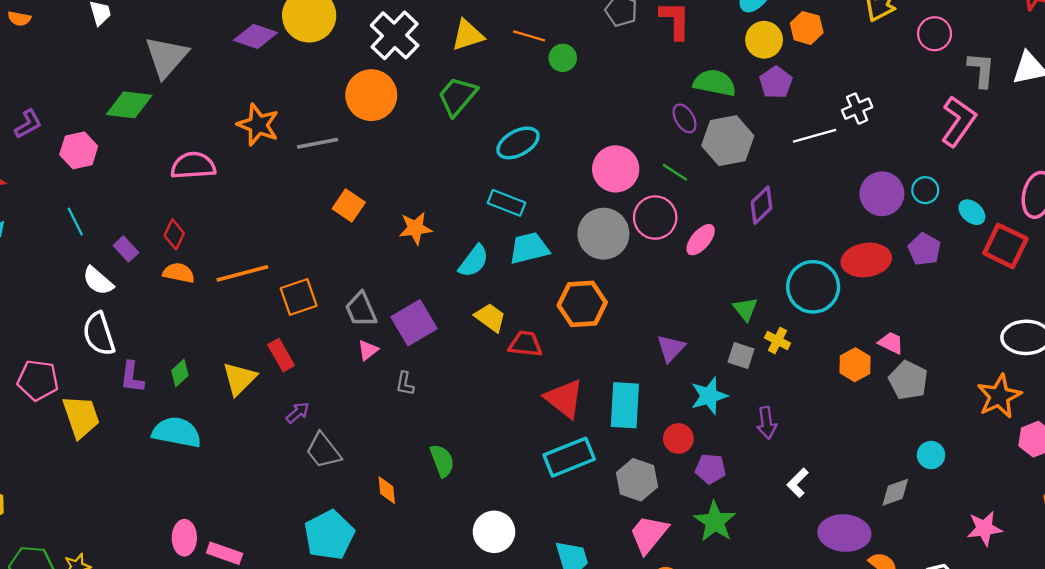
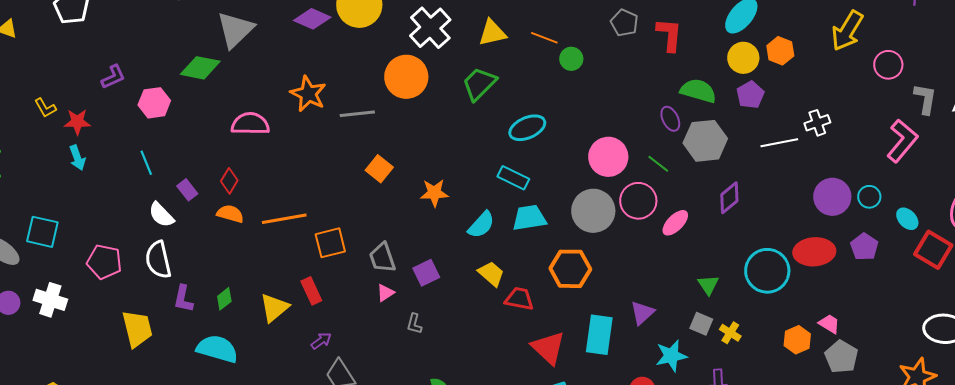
purple square: (414, 323) -> (426, 273), size x0.7
yellow cross: (778, 341) -> (730, 333), moved
pink pentagon: (38, 380) -> (104, 262), moved
cyan rectangle: (625, 405) -> (599, 335), moved

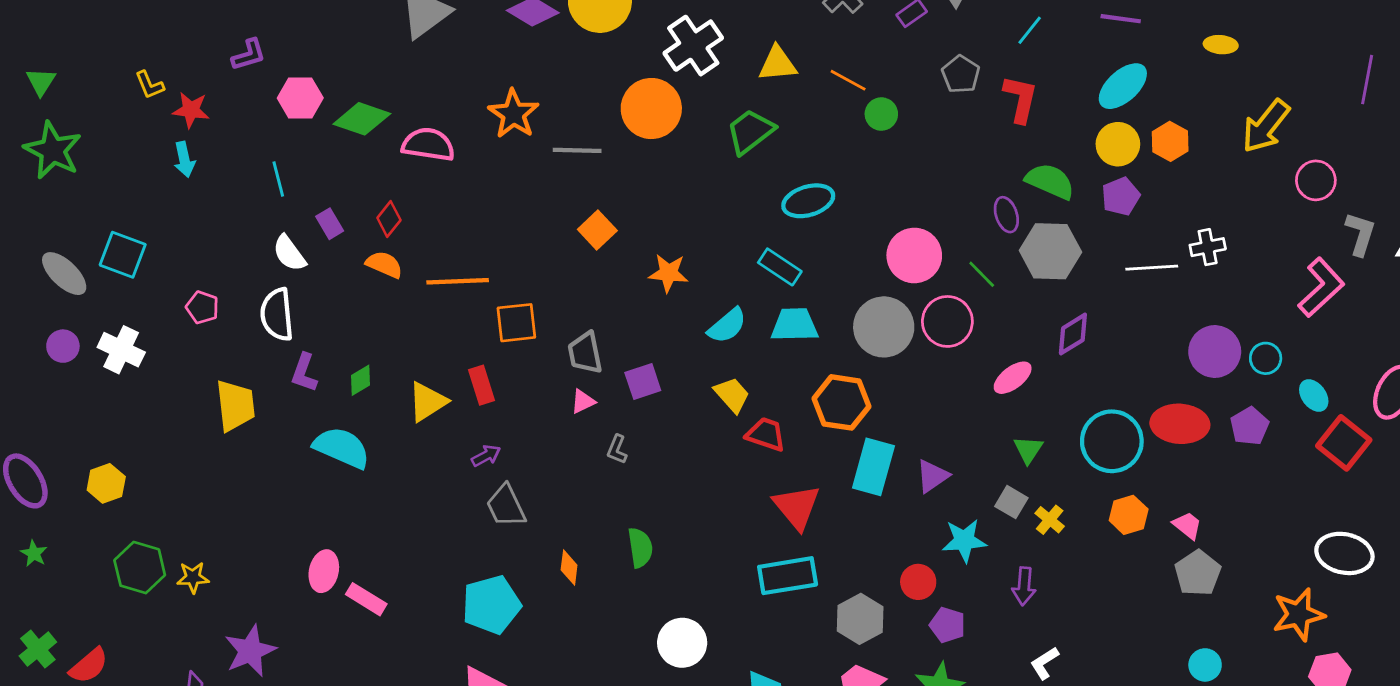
green diamond: (200, 68) -> (362, 119), moved
pink ellipse: (675, 223) -> (1013, 378), moved
pink pentagon: (104, 262) -> (202, 307), size x0.7
cyan rectangle: (599, 335) -> (873, 467), moved
orange hexagon: (797, 340) -> (1129, 515), moved

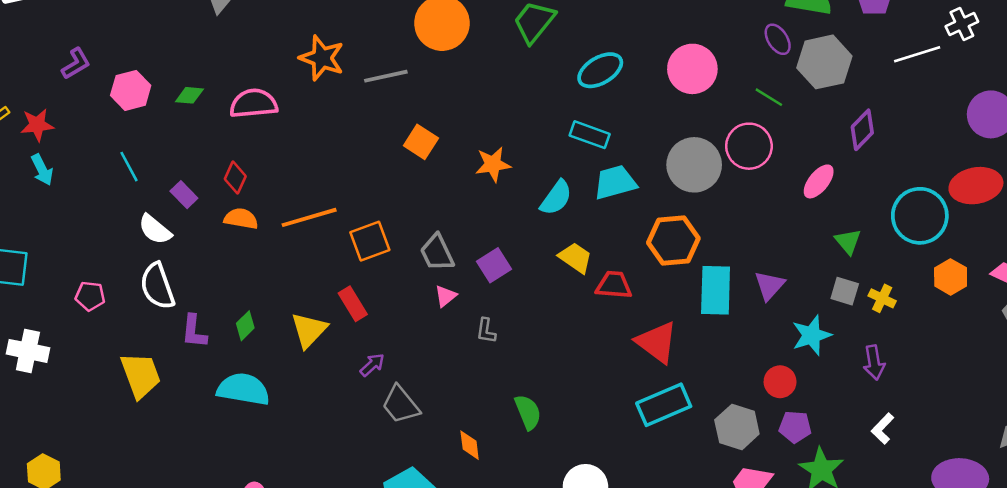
green diamond: (362, 119) -> (189, 95), size x0.6
pink circle: (914, 255) -> (692, 69), moved
purple pentagon: (947, 625) -> (795, 427), moved
white L-shape: (1044, 663) -> (883, 429), moved

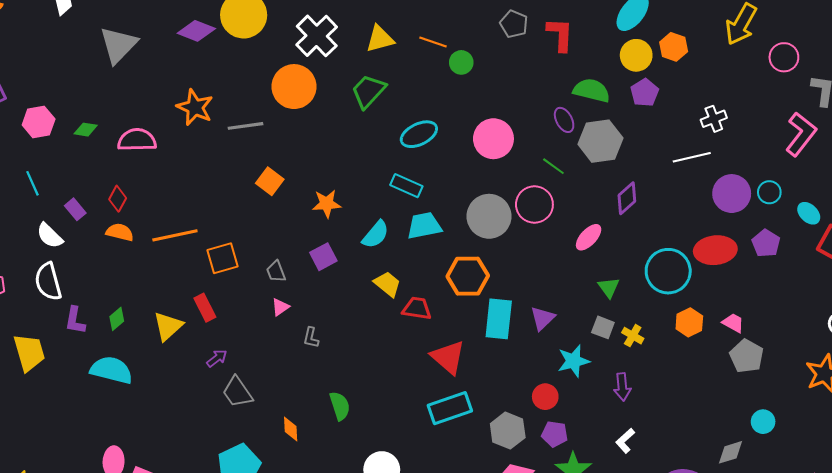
white line: (917, 54) -> (692, 157), moved
gray trapezoid: (437, 253) -> (276, 272), size x0.7
purple square: (494, 265) -> (323, 257), moved

